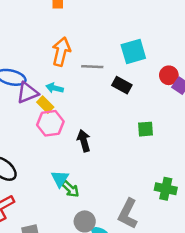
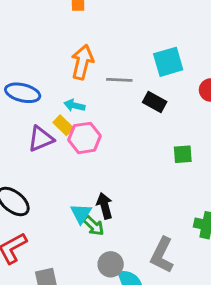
purple triangle: (27, 93) -> (41, 139), moved
pink hexagon: (50, 123) -> (85, 138), moved
black arrow: (84, 141) -> (105, 206), moved

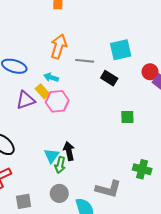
green arrow: (93, 226) -> (60, 165), turned 56
gray L-shape: (162, 255) -> (108, 189), turned -105
gray circle: (111, 264) -> (59, 193), moved

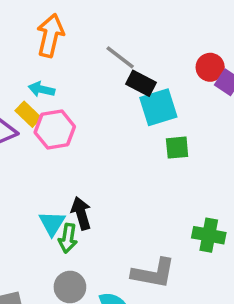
cyan square: (121, 50) -> (158, 107), moved
gray line: (85, 61) -> (120, 57), moved, turned 36

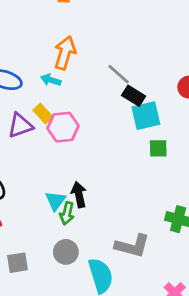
cyan arrow: (42, 89) -> (51, 80), moved

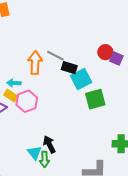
orange arrow: (65, 53) -> (35, 63), moved
cyan arrow: (51, 80) -> (14, 83), moved
green square: (158, 148) -> (95, 99), size x1.5

